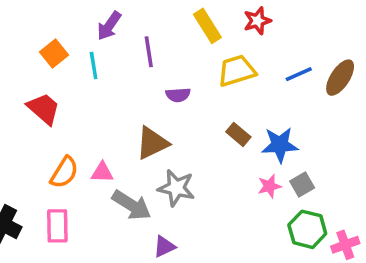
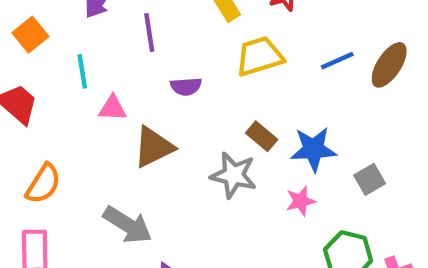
cyan line: (94, 66) -> (82, 71), moved
pink triangle: (102, 172) -> (113, 108), moved
gray square: (302, 184) -> (370, 179), moved
gray star: (176, 188) -> (234, 175), moved

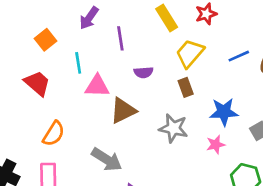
yellow trapezoid: (259, 56) -> (190, 53), turned -32
pink triangle: (113, 108) -> (97, 86), size x1.4
brown rectangle: (262, 136) -> (186, 87), moved, turned 30

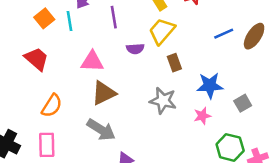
yellow trapezoid: (190, 53) -> (162, 31), moved
cyan line: (78, 63) -> (69, 21), moved
brown triangle: (123, 111) -> (104, 93), moved

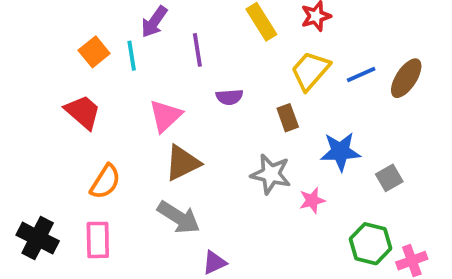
yellow trapezoid: (162, 31) -> (310, 71), moved
pink triangle: (92, 61) -> (165, 116), turned -45
pink star: (202, 116) -> (312, 200), moved

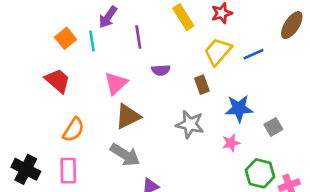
brown ellipse: (406, 78) -> (292, 25), moved
pink star: (312, 200) -> (231, 143), moved

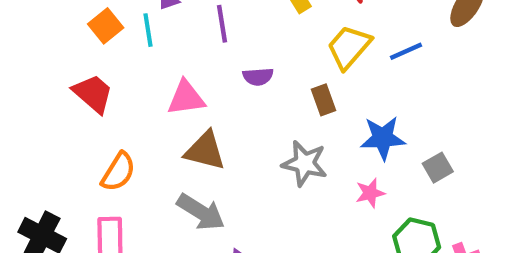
pink triangle: (116, 83) -> (186, 98), turned 35
brown triangle: (128, 116) -> (205, 151), turned 40

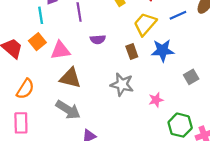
orange square: (106, 26) -> (37, 42), moved
blue line: (406, 51) -> (178, 15), moved
blue star: (383, 138) -> (163, 50), moved
gray square: (438, 168) -> (191, 77), moved

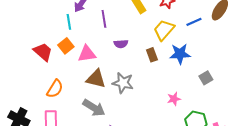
gray star: (122, 84) -> (123, 83), moved

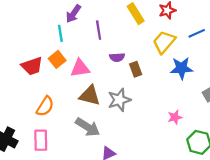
red trapezoid: (43, 52) -> (32, 66), turned 120
brown rectangle: (152, 55) -> (136, 69), moved
gray star: (123, 83) -> (119, 100), turned -30

